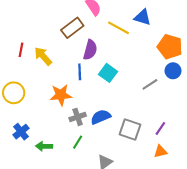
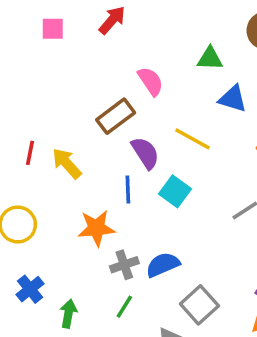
yellow line: (118, 28) -> (192, 139), moved
purple semicircle: (90, 50) -> (145, 153), turned -48
gray square: (130, 130) -> (199, 305), moved, turned 30
green arrow: (44, 146) -> (68, 314), turned 98

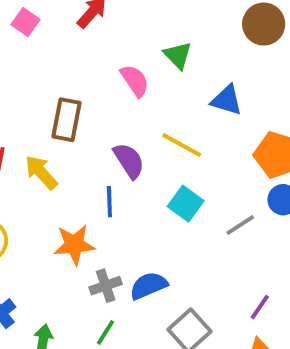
pink square: (53, 29) -> (26, 22), turned 35
green triangle: (210, 59) -> (178, 55), moved, turned 44
brown rectangle: (116, 116) -> (67, 120), moved, turned -42
cyan square: (175, 191) -> (186, 204), moved

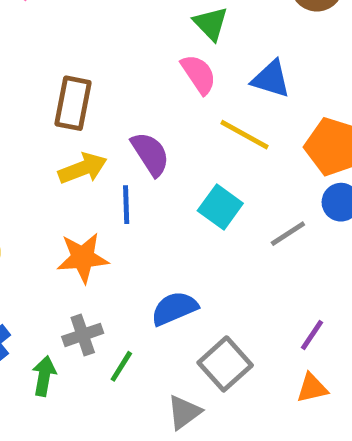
pink semicircle: (135, 81) -> (199, 74), moved
yellow line: (182, 145) -> (244, 135), moved
yellow arrow: (41, 172) -> (83, 168), moved, turned 111
gray cross: (106, 286) -> (83, 335), moved

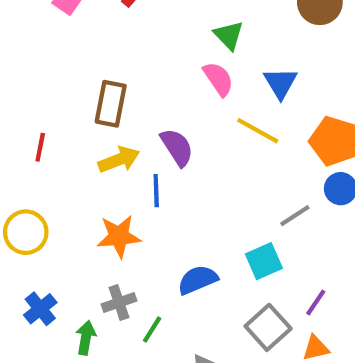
blue triangle: (271, 79) -> (280, 83), turned 42
cyan square: (220, 207) -> (264, 261), moved, turned 30
gray square: (225, 364) -> (268, 327), moved

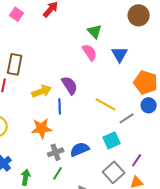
brown rectangle: (111, 104) -> (15, 64), moved
yellow line: (258, 131) -> (106, 104), moved
gray cross: (119, 303) -> (56, 152), moved

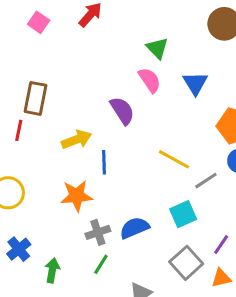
purple semicircle: (70, 85) -> (122, 111), moved

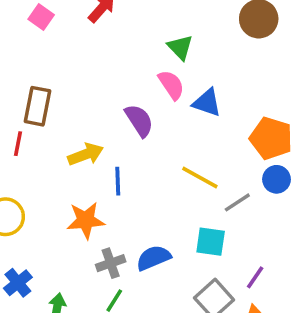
blue triangle: (195, 83) -> (207, 103), moved, turned -40
cyan square: (183, 214) -> (211, 242), turned 32

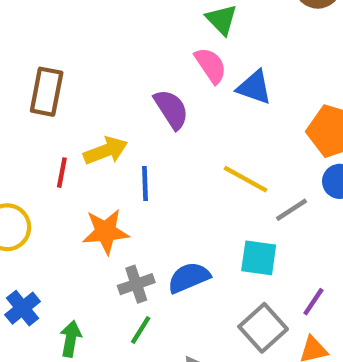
red line: (18, 144) -> (62, 173), moved

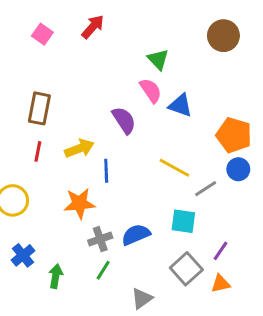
red line: (62, 173) -> (38, 151), moved

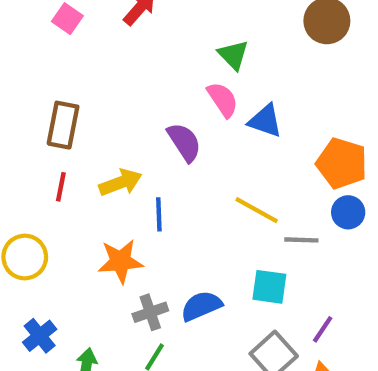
gray line: (206, 189) -> (301, 240), turned 35

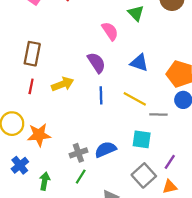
green triangle: (233, 55) -> (136, 13), moved
pink semicircle: (223, 100) -> (110, 31), moved
blue triangle: (265, 121) -> (139, 63), moved
blue line: (159, 214) -> (101, 95), moved
orange star: (120, 261) -> (39, 135), moved

